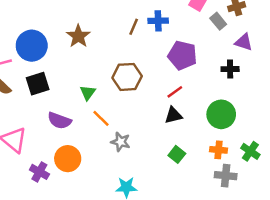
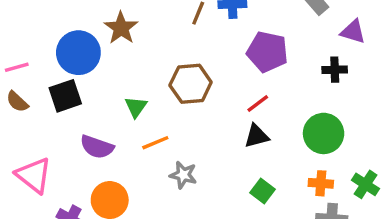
blue circle: (32, 46) -> (78, 53), moved
orange line: (101, 118) -> (155, 143), turned -66

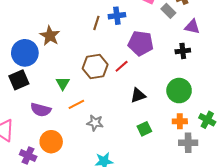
red line: (258, 103) -> (122, 66), moved
green square: (262, 191) -> (144, 129), turned 32

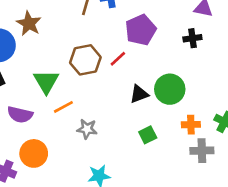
purple pentagon: (141, 43) -> (141, 30), turned -30
green triangle: (63, 83) -> (46, 82), size x1.5
green circle: (179, 91) -> (170, 89), moved

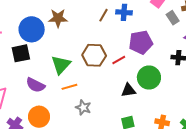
brown star: (29, 23) -> (58, 18), turned 30
green circle: (170, 89) -> (149, 77), moved

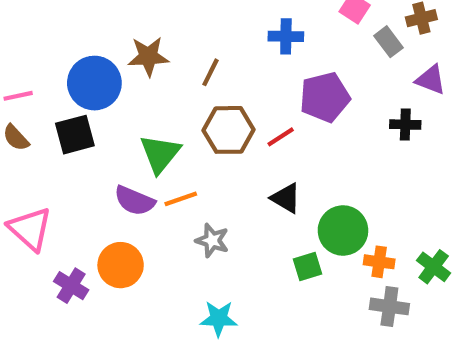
brown line: (104, 15) -> (211, 72), moved
green circle: (149, 77) -> (343, 231), moved
purple semicircle: (35, 85) -> (134, 201), moved
black triangle: (128, 90) -> (286, 198), moved, turned 42

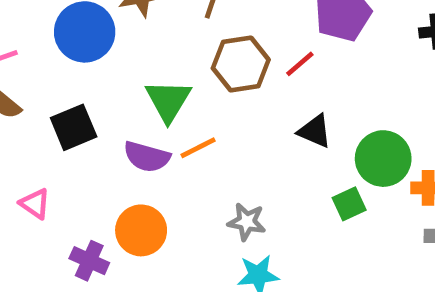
black square: (75, 135) -> (74, 127), moved
pink triangle: (30, 229) -> (35, 204), size x0.6
gray star: (212, 240) -> (247, 222), moved

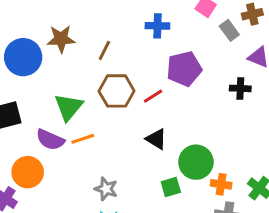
orange circle: (141, 230) -> (28, 172), moved

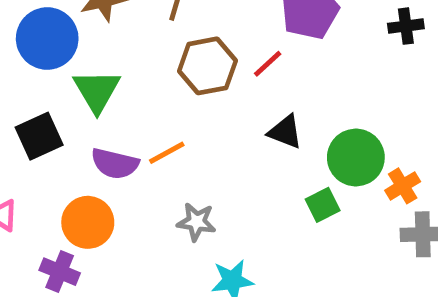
green triangle: (69, 107) -> (97, 91), moved
orange cross: (221, 184) -> (403, 186), turned -30
gray star: (106, 189) -> (196, 222), moved

